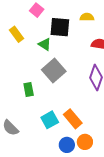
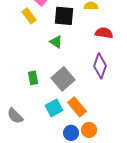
yellow rectangle: (17, 34) -> (29, 16), moved
green triangle: (45, 44) -> (56, 42), moved
gray square: (54, 70) -> (63, 79), moved

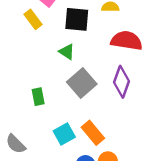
red semicircle: (104, 33) -> (127, 41), size x1.4
gray square: (63, 79) -> (82, 83), moved

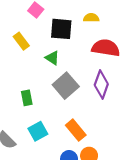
yellow rectangle: (33, 19) -> (21, 41), moved
cyan square: (64, 134) -> (38, 131), moved

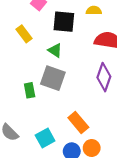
gray square: (66, 86) -> (53, 78), moved, turned -30
cyan square: (38, 131) -> (45, 138), moved

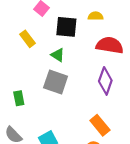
green rectangle: (30, 90) -> (19, 98), moved
orange rectangle: (78, 122) -> (100, 125), moved

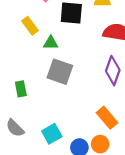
green triangle: (58, 55) -> (51, 43), moved, turned -32

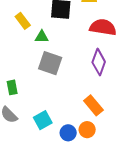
green rectangle: (21, 89) -> (12, 87), moved

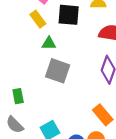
yellow rectangle: (23, 21) -> (38, 19), moved

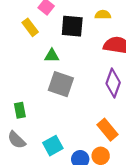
yellow rectangle: (38, 19) -> (30, 27), moved

